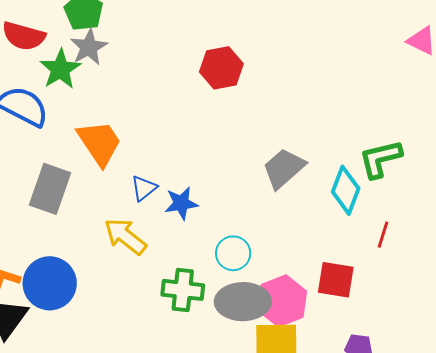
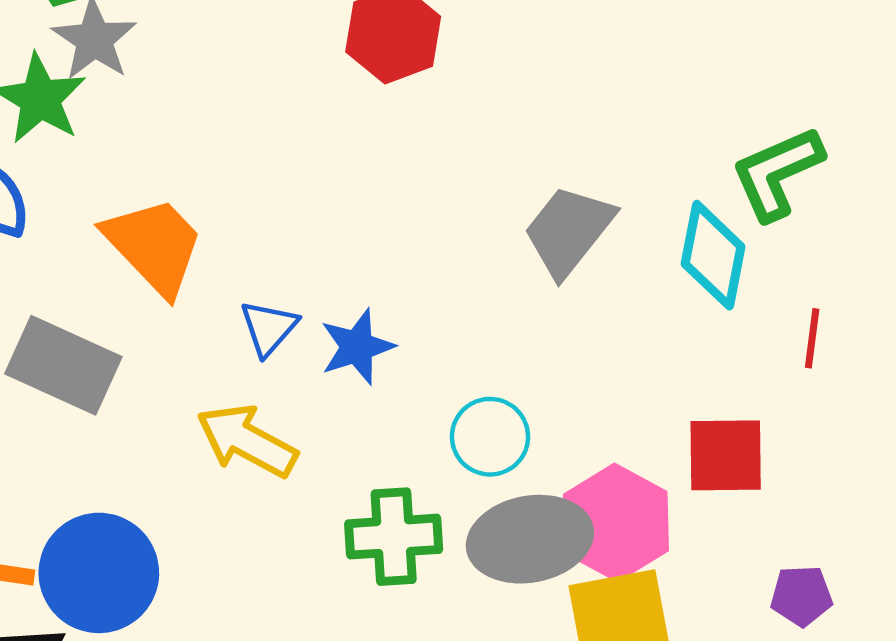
gray rectangle: (50, 189) -> (63, 365), turned -75

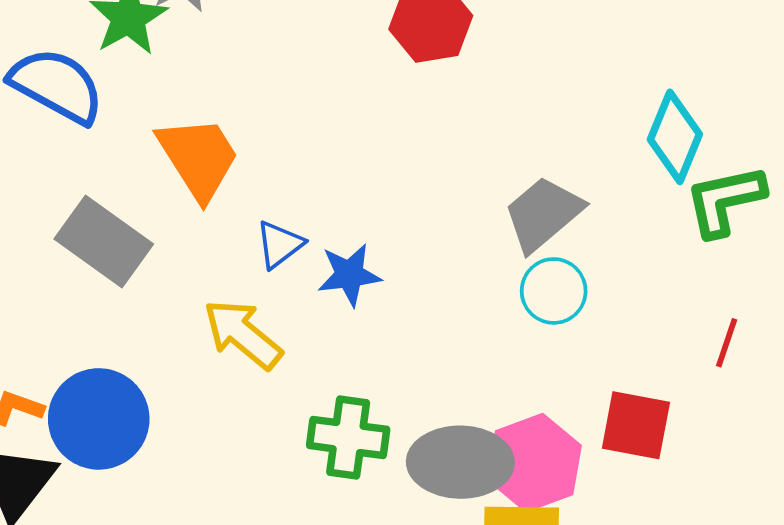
cyan diamond: (713, 255) -> (675, 137), moved
cyan circle: (490, 437) -> (554, 291), moved

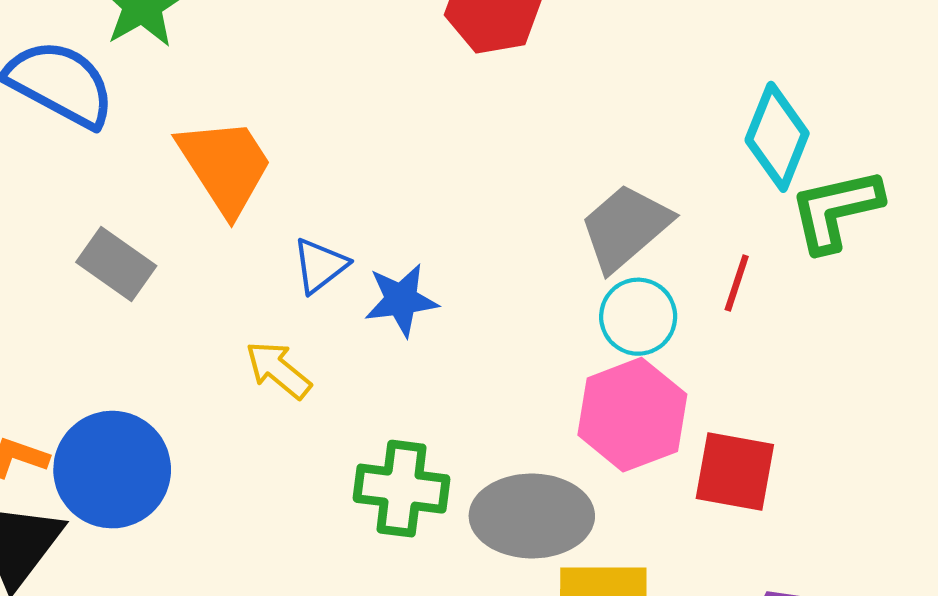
gray rectangle: (104, 242) -> (116, 264), size x0.7
yellow arrow: (243, 334) -> (278, 370), size x0.7
red line: (727, 343) -> (737, 283), moved
pink hexagon: (534, 463) -> (632, 415), moved

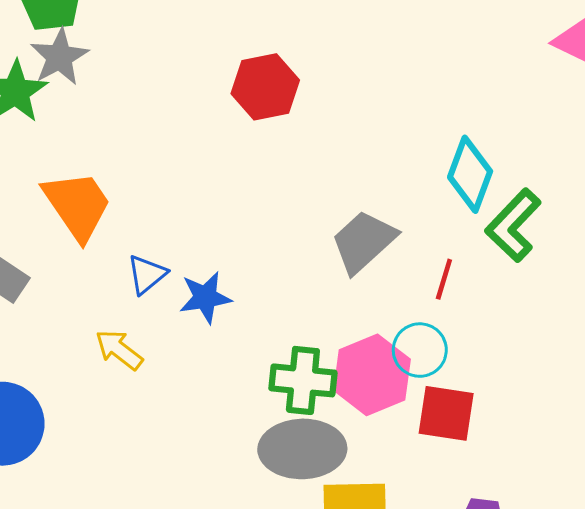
green L-shape: (836, 210) -> (513, 225), turned -32
cyan circle: (638, 317) -> (420, 350), moved
green cross: (401, 489) -> (303, 380), moved

